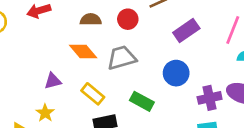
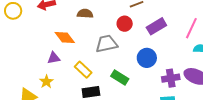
red circle: (128, 19) -> (125, 24), moved
orange diamond: (83, 51) -> (65, 38), moved

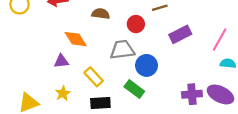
red circle: (125, 24) -> (136, 24), moved
blue circle: (147, 58) -> (147, 65), moved
yellow star: (46, 82) -> (63, 93), moved

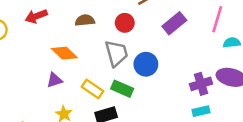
gray trapezoid: (122, 50) -> (116, 53), turned 95
green rectangle: (134, 89) -> (122, 89), moved

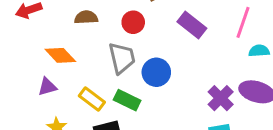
purple rectangle: (174, 23) -> (192, 25), turned 75
purple cross: (201, 84) -> (221, 98), turned -30

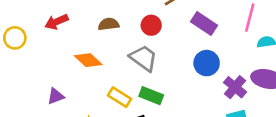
gray trapezoid: (122, 58) -> (144, 58), turned -36
blue circle: (156, 72) -> (207, 63), moved
purple triangle: (47, 87) -> (56, 96), moved

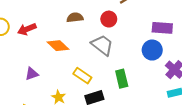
red arrow: (56, 22) -> (27, 29), moved
purple rectangle: (204, 24) -> (162, 28), moved, turned -30
green rectangle: (151, 96) -> (122, 79), moved, turned 54

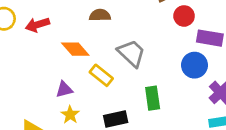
red circle: (109, 19) -> (184, 16), moved
purple triangle: (32, 74) -> (64, 89), moved
yellow rectangle: (82, 76) -> (101, 75), moved

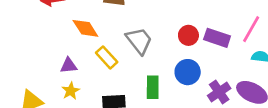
red circle: (184, 16) -> (188, 35), moved
blue circle: (194, 65) -> (188, 72), moved

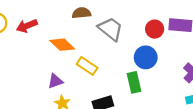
gray trapezoid: (139, 41) -> (111, 29), moved
blue circle: (188, 72) -> (146, 57), moved

